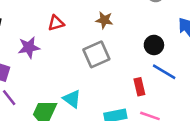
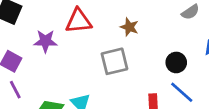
red triangle: (56, 23) -> (78, 21), size x1.5

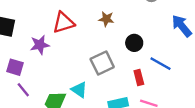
gray square: (114, 61) -> (102, 63), moved
black circle: (176, 62) -> (134, 43), moved

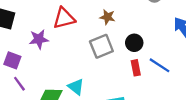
gray square: (102, 63) -> (101, 46), moved
red rectangle: (139, 77) -> (136, 68), moved

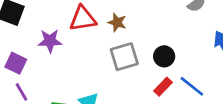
brown star: (107, 17) -> (117, 22), moved
red rectangle: (136, 68) -> (163, 87), turned 49

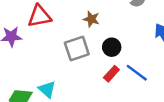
brown star: (117, 22) -> (91, 19), moved

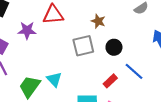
red rectangle: (111, 74) -> (110, 81), moved

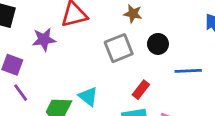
blue line: (134, 71) -> (188, 71), turned -36
red rectangle: (110, 81) -> (141, 90), moved

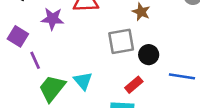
black circle: (158, 44) -> (149, 55), moved
purple line: (21, 93) -> (35, 60), moved

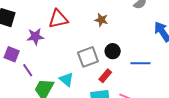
gray square: (121, 41) -> (88, 57), moved

